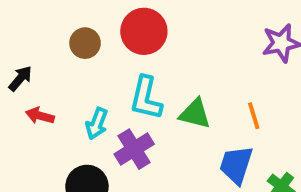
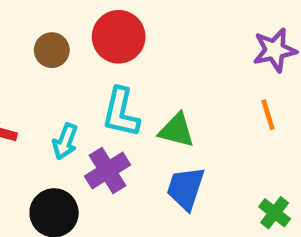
orange line: (254, 116) -> (268, 115), moved
blue trapezoid: (236, 165) -> (185, 188), moved

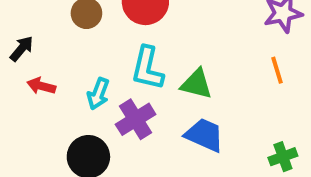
blue trapezoid: (185, 188) -> (204, 135), turned 96
green cross: (275, 213) -> (283, 157), turned 32

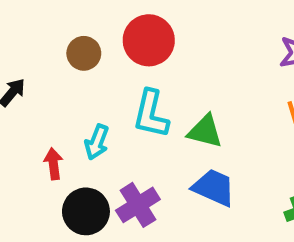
red arrow: (41, 86) -> (53, 164), moved, turned 68
purple cross: (136, 119) -> (138, 205), moved

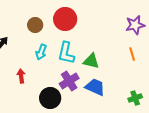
cyan arrow: (97, 142) -> (41, 52), moved
purple cross: (138, 205) -> (69, 81), moved
black circle: (86, 211) -> (50, 98), moved

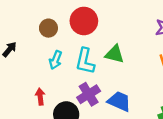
green triangle: (91, 61) -> (115, 54), moved
red arrow: (21, 76) -> (40, 97), moved

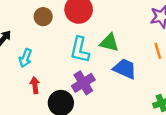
cyan arrow: (56, 60) -> (25, 58), moved
blue trapezoid: (119, 101) -> (125, 69), moved

